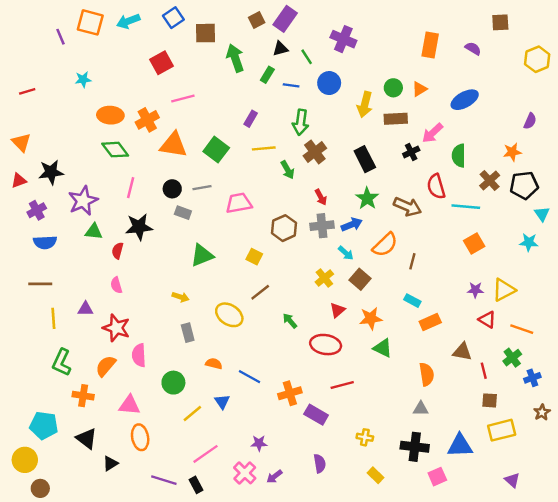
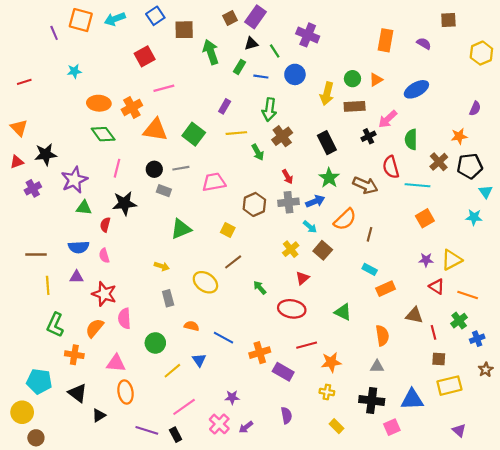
blue semicircle: (45, 242) -> (79, 247), moved
orange star: (371, 318) -> (331, 362), moved

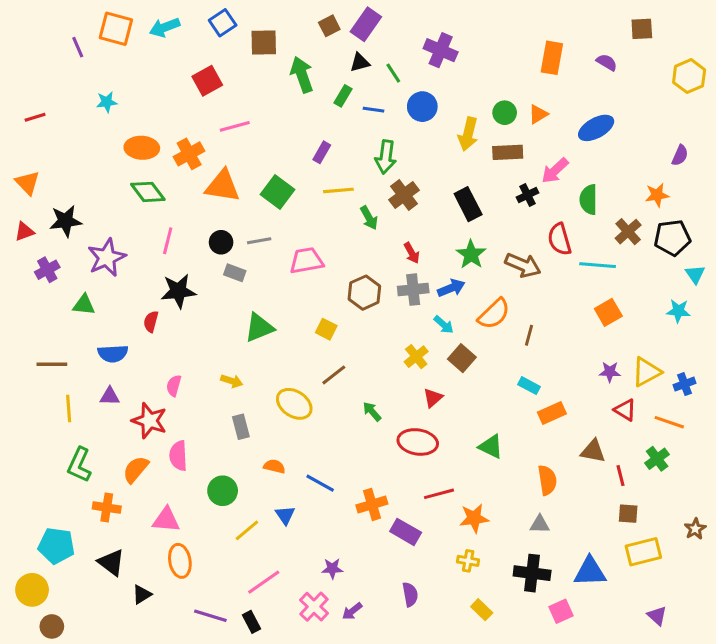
green triangle: (84, 208) -> (84, 305), moved
pink semicircle: (104, 256) -> (174, 386), moved, turned 32
blue cross: (477, 339) -> (685, 384), moved

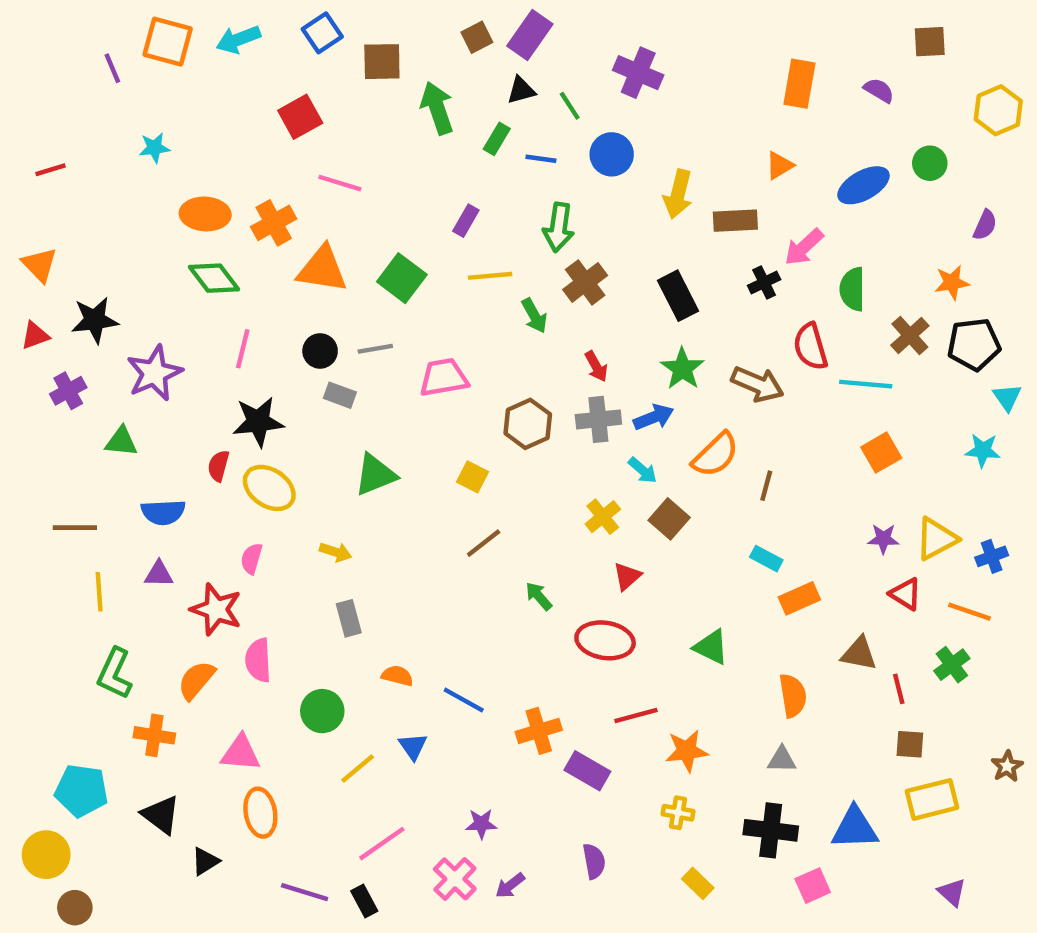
green circle: (505, 113) -> (930, 163), moved
pink line: (235, 126) -> (340, 183), turned 32
yellow ellipse: (294, 404) -> (269, 488), moved

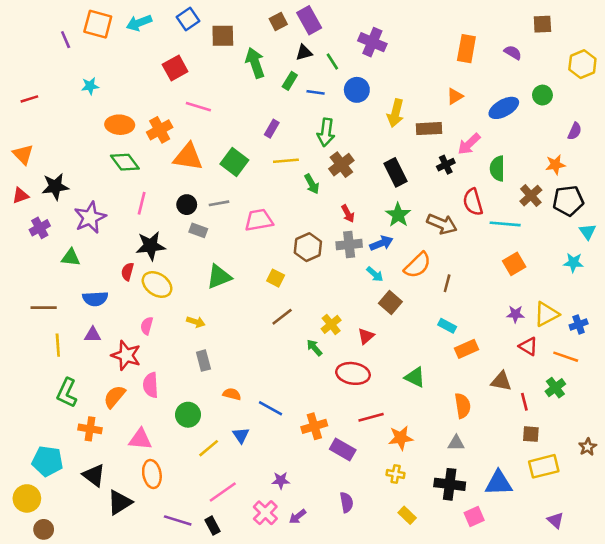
purple rectangle: (530, 35) -> (309, 20), turned -64
yellow cross: (603, 517) -> (331, 324), moved
black triangle: (205, 861) -> (120, 502), size x1.5

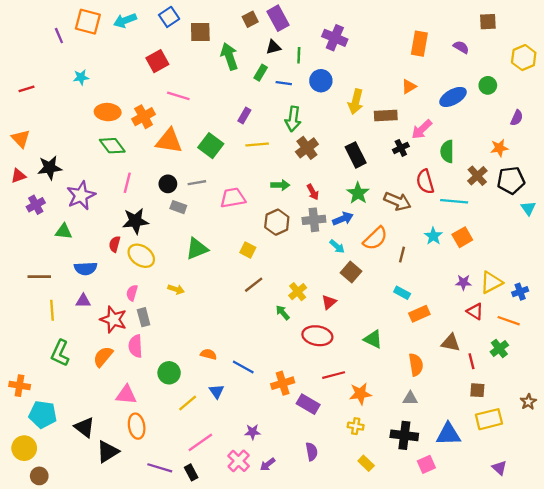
green line: (332, 62) -> (299, 55), turned 35
green arrow: (312, 184) -> (280, 185), moved, turned -60
cyan star: (573, 263) -> (433, 236), moved, turned 30
gray rectangle: (203, 361) -> (144, 317), moved
orange cross: (90, 429) -> (20, 386), moved

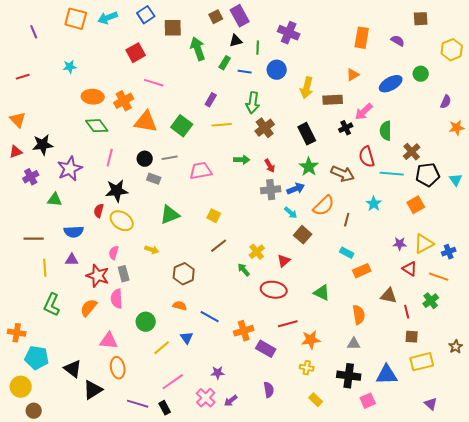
purple line: (59, 36) -> (34, 32), moved
orange star: (499, 148) -> (457, 128), moved
black pentagon: (511, 180) -> (428, 175), moved
brown hexagon: (277, 222) -> (184, 274), moved
orange square: (462, 237) -> (416, 205), moved

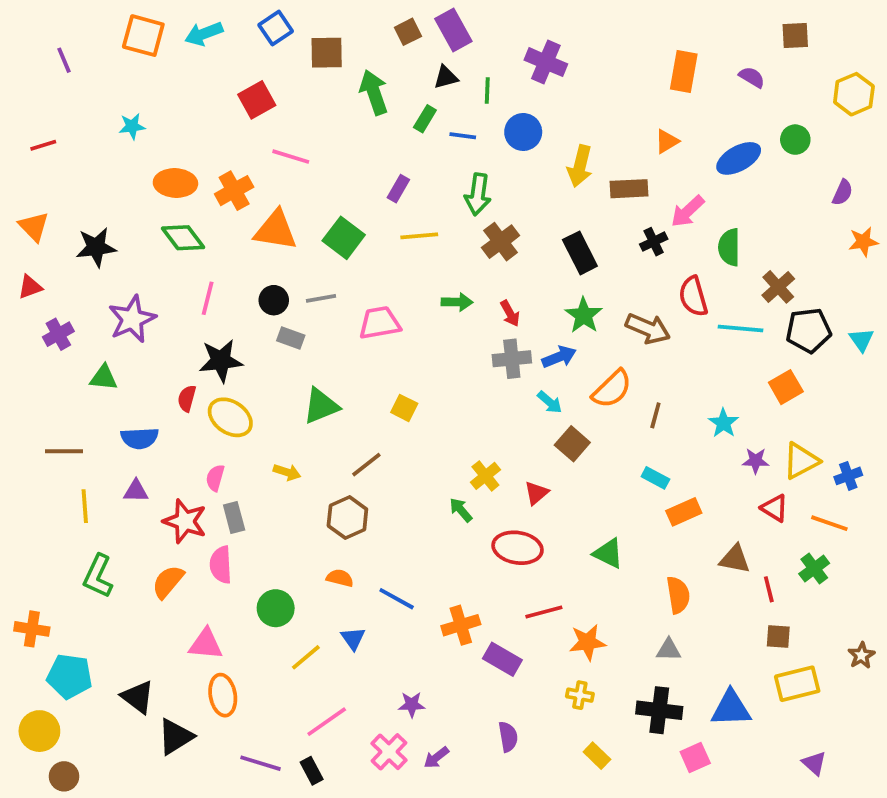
black star: (43, 145) -> (96, 247), moved
cyan star: (374, 204) -> (723, 423), moved
brown line: (219, 246) -> (366, 465), moved

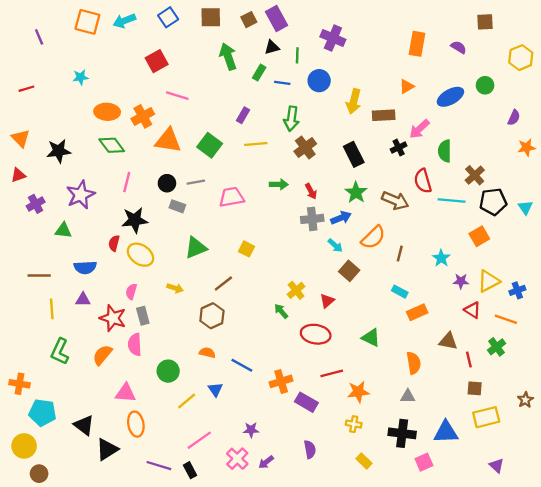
brown square: (327, 53) -> (211, 17), moved

